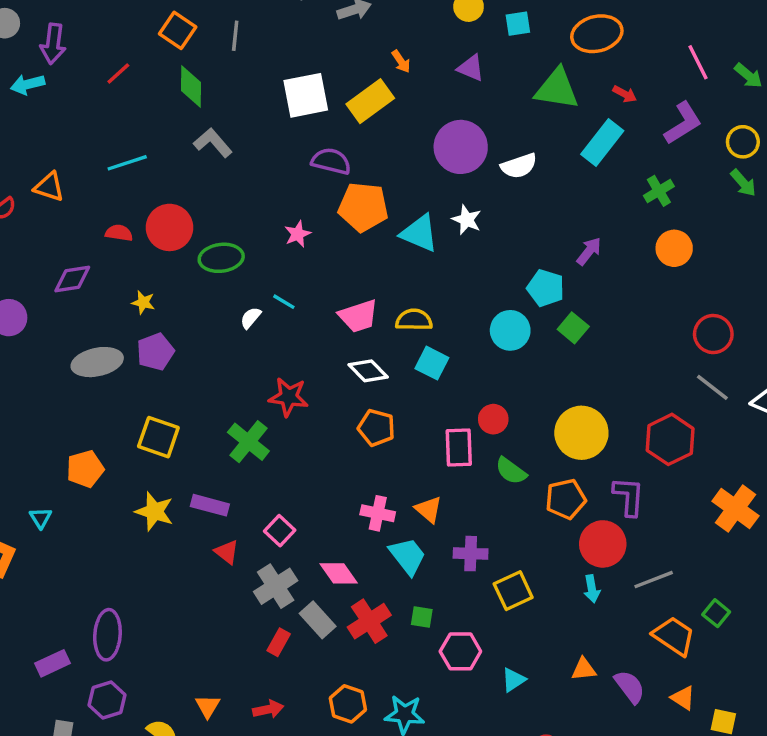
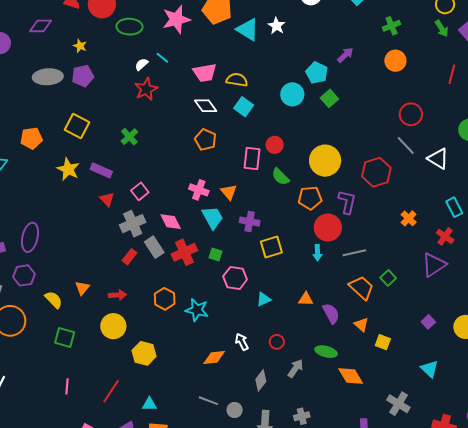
pink star: (298, 234) -> (176, 19), size x1.8
red star: (289, 397) -> (146, 89), moved, turned 30
green cross: (248, 442) -> (129, 137), size x0.7
orange cross: (735, 509) -> (409, 218), size x0.6

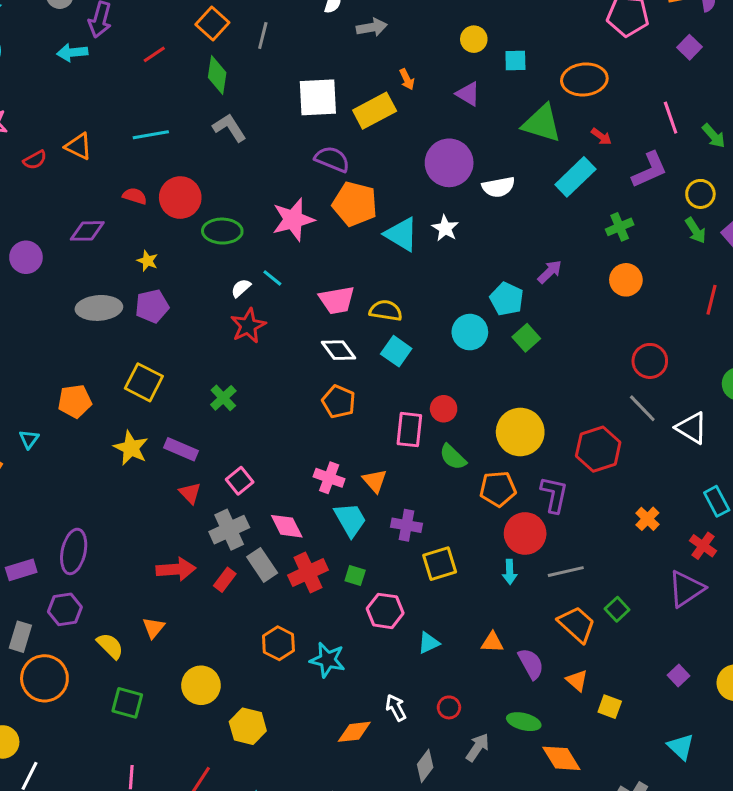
red arrow: (118, 295) -> (176, 569), moved, size x1.4

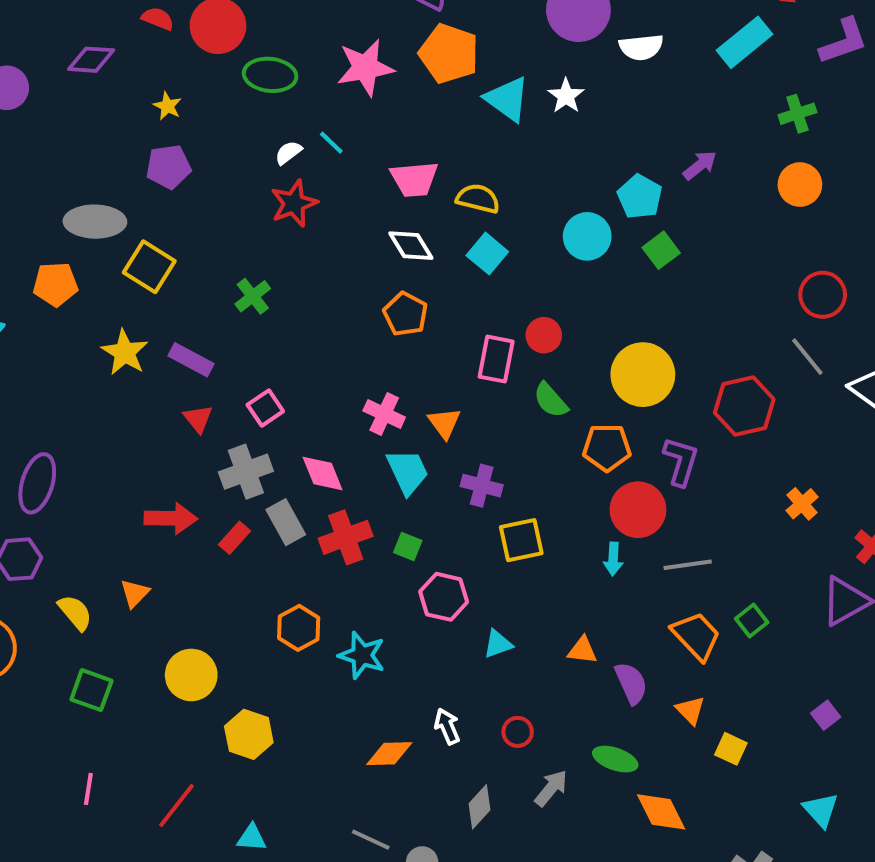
gray ellipse: (99, 308) -> (95, 222), moved

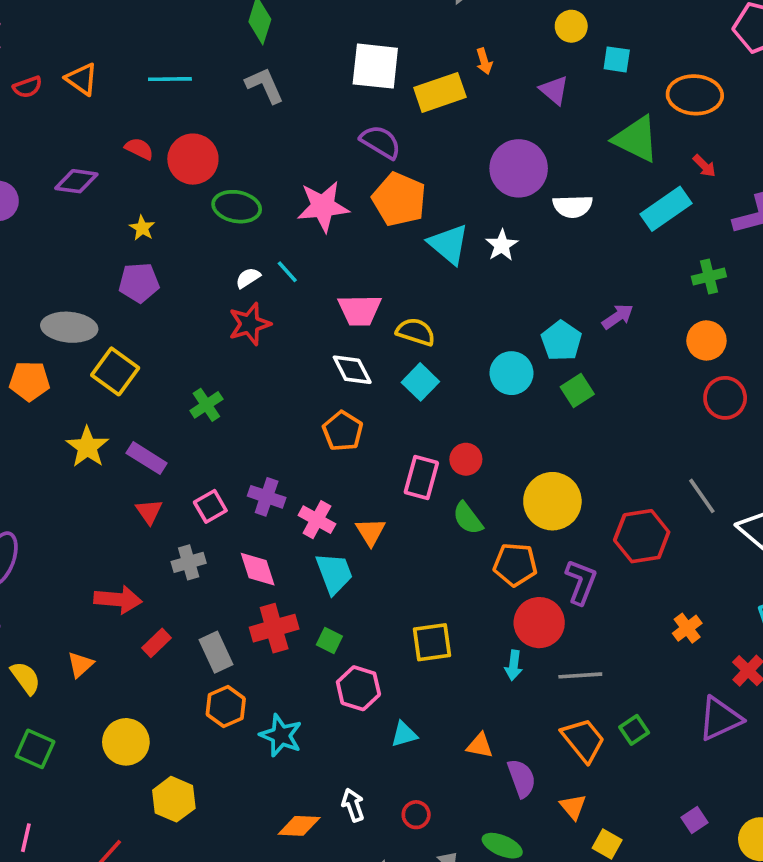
red circle: (823, 295) -> (725, 398), moved
gray cross: (246, 472) -> (189, 562), size x0.7
purple cross: (482, 486) -> (267, 497), moved
gray rectangle: (286, 522) -> (216, 652), moved
red rectangle: (234, 538) -> (157, 643), moved

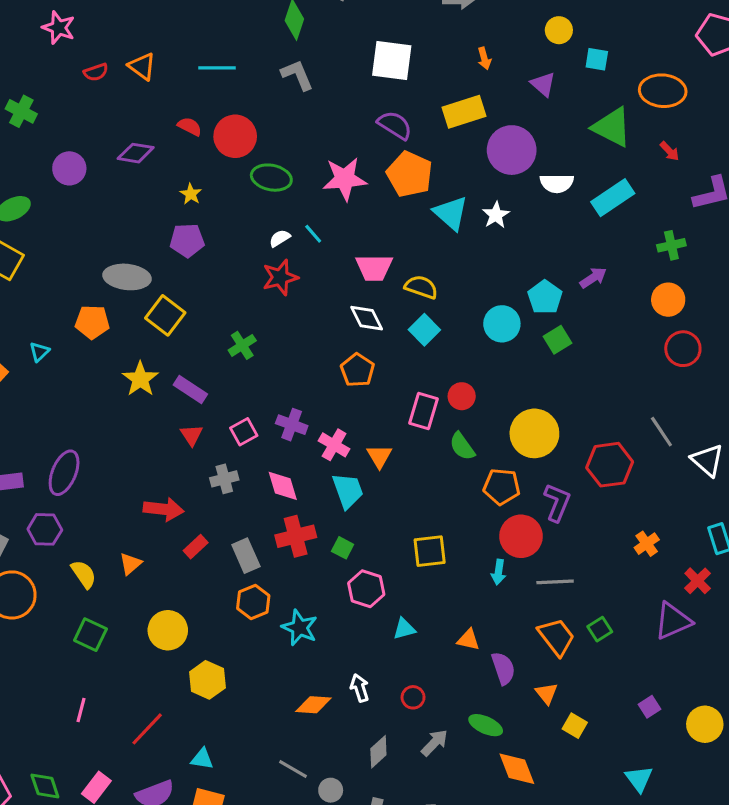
yellow rectangle: (440, 92) -> (464, 112), moved
cyan rectangle: (666, 209) -> (613, 198), moved

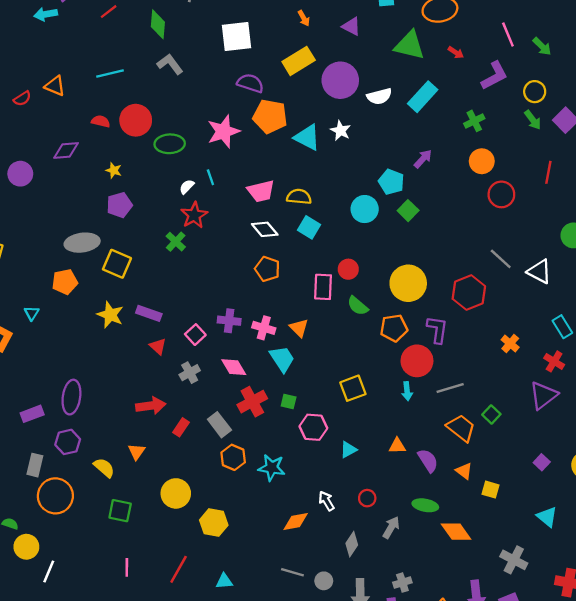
cyan line: (313, 234) -> (210, 177), turned 35
green cross: (242, 345) -> (176, 242), moved

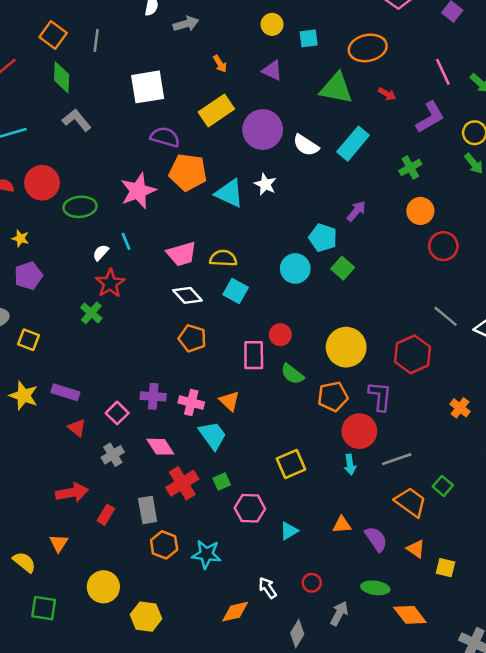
white semicircle: (379, 96) -> (306, 145), turned 50
yellow square: (117, 264) -> (28, 340), size x0.7
green square: (289, 402) -> (222, 482), turned -35
gray rectangle: (219, 425) -> (148, 510), turned 30

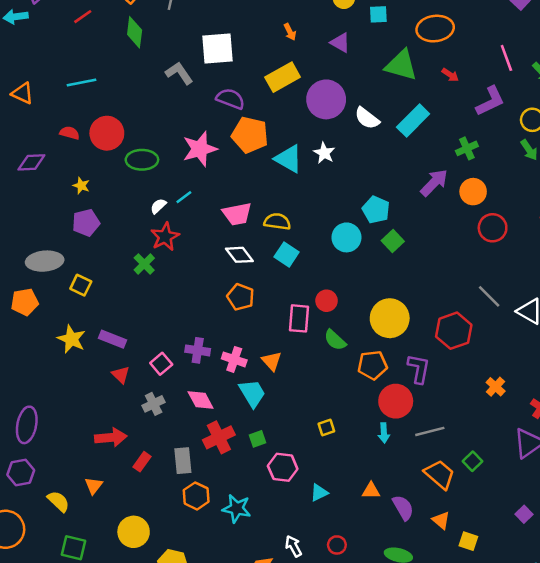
gray L-shape: (77, 120) -> (179, 73), moved
purple arrow: (356, 211) -> (434, 183), moved, size x1.4
cyan line: (126, 241) -> (184, 197), turned 70
yellow square: (291, 464) -> (326, 427), size x0.6

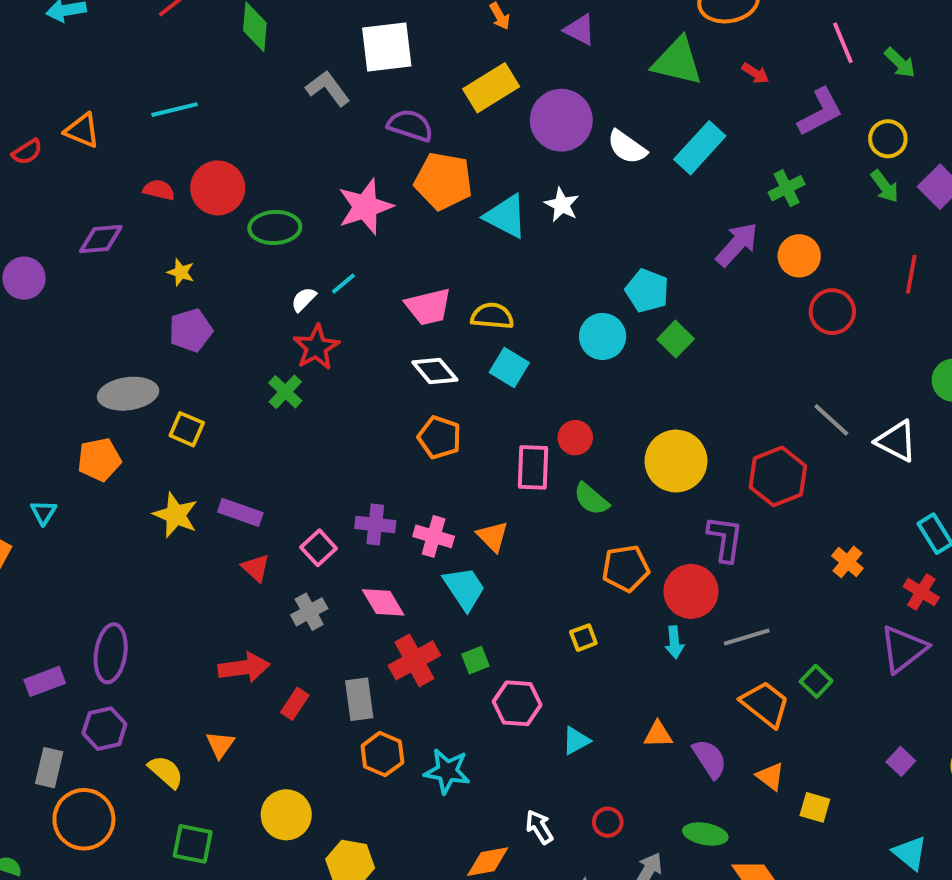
orange pentagon: (373, 365) -> (626, 568), moved

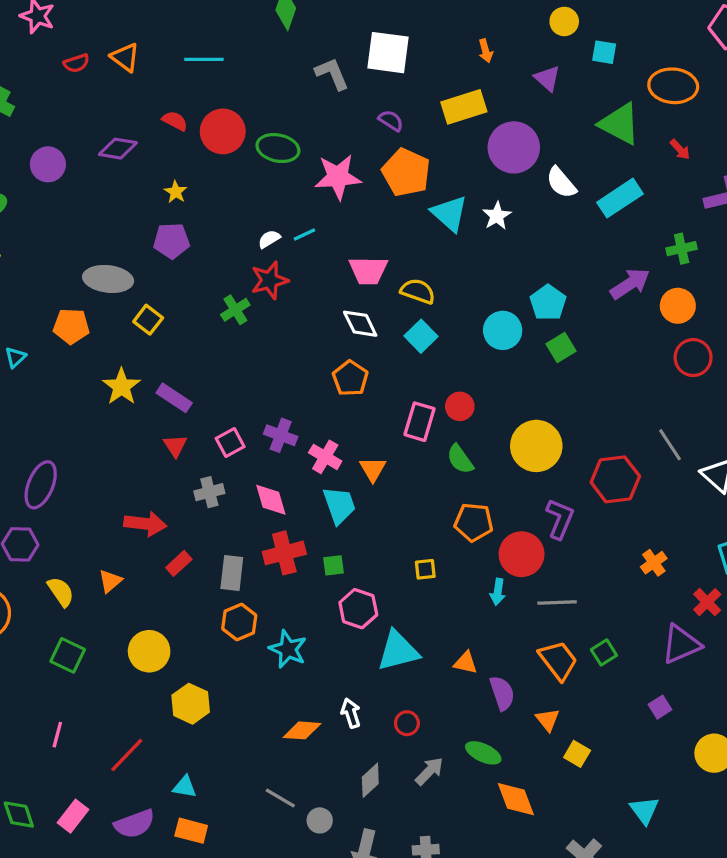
purple semicircle: (410, 125) -> (391, 121), size x0.7
green ellipse: (275, 227) -> (278, 148), moved
cyan triangle: (576, 741) -> (398, 651), size x1.8
purple square: (901, 761) -> (660, 707), moved

